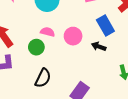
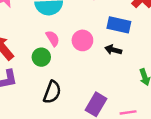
blue rectangle: (105, 25) -> (119, 25), turned -42
pink semicircle: (48, 32) -> (53, 38), turned 48

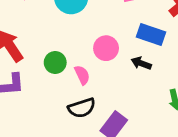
pink semicircle: (53, 38) -> (82, 75), moved
black semicircle: (52, 92) -> (82, 108), moved, turned 45

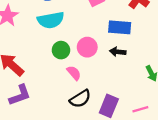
green circle: (55, 62) -> (61, 50), moved

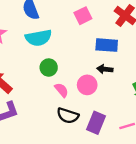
pink circle: (87, 47) -> (87, 85), moved
black semicircle: (80, 99) -> (68, 116), turned 50

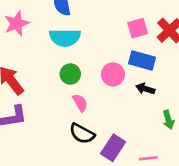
pink square: (83, 16) -> (138, 28), moved
black arrow: (105, 69) -> (145, 89), moved
pink circle: (87, 85) -> (113, 74), moved

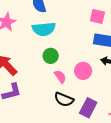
pink square: (138, 28) -> (97, 16), turned 35
pink circle: (113, 74) -> (83, 71), moved

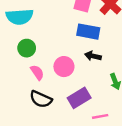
purple rectangle: (88, 108) -> (79, 98), moved, turned 30

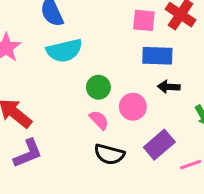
green circle: (27, 48) -> (98, 87), moved

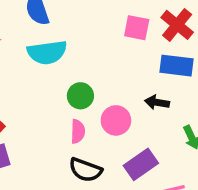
blue rectangle: (157, 56) -> (176, 66), moved
pink semicircle: (99, 120) -> (78, 131), turned 40

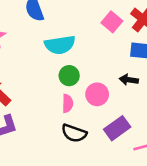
pink square: (137, 28) -> (112, 22), turned 30
cyan semicircle: (47, 52) -> (60, 45), moved

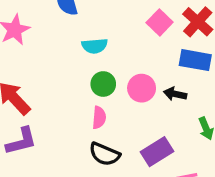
cyan semicircle: (60, 45) -> (95, 46), size x0.7
pink circle: (97, 94) -> (142, 88), moved

